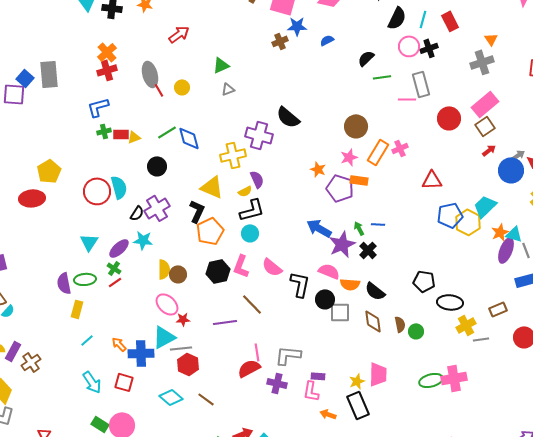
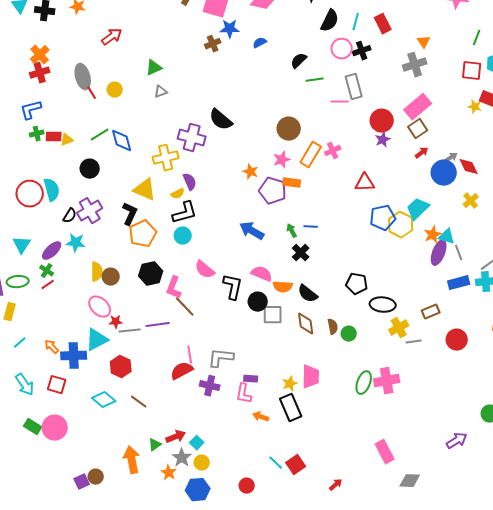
purple star: (342, 244) -> (383, 140), moved, size x0.6
pink L-shape: (241, 266) -> (174, 288), moved
gray line: (181, 348) -> (130, 331), moved
green ellipse: (431, 380) -> (364, 383), turned -55

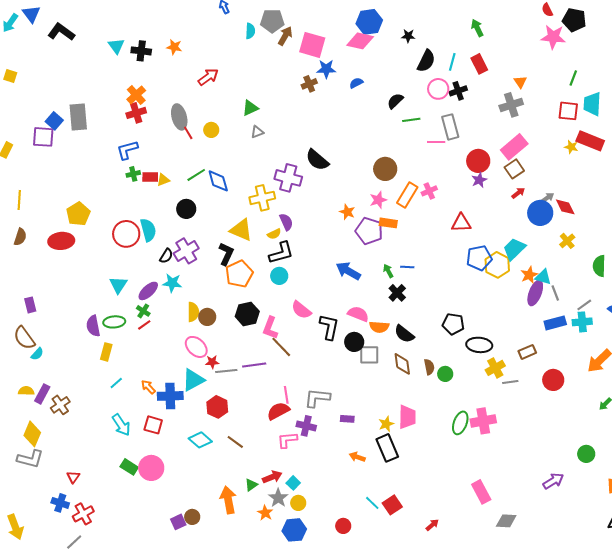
pink L-shape: (244, 394) -> (287, 440), moved, turned 75

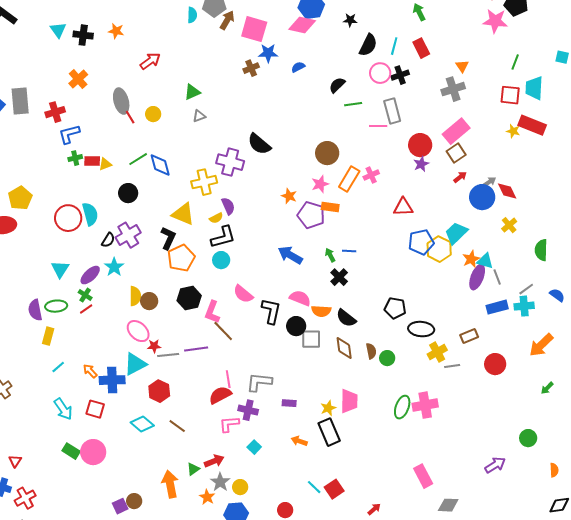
red cross: (136, 113) -> (55, 112), moved
cyan star: (172, 283) -> (114, 267), turned 30
cyan square: (293, 483) -> (254, 447), moved

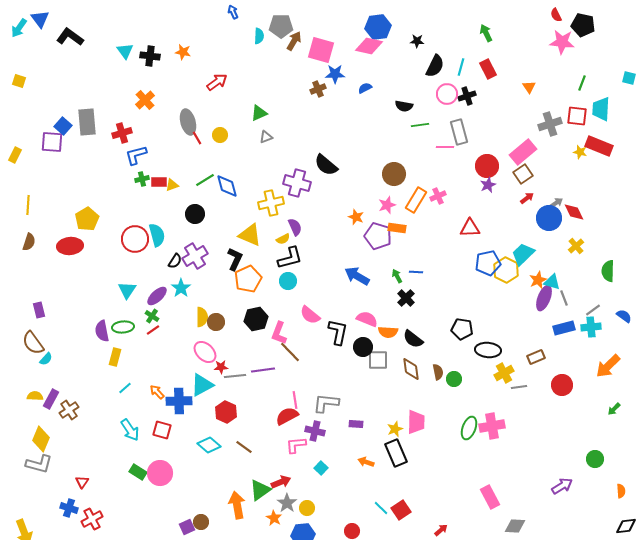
black semicircle: (337, 85) -> (404, 106), turned -126
gray cross: (453, 89) -> (550, 124), moved
green triangle: (193, 469) -> (260, 490), size x1.6

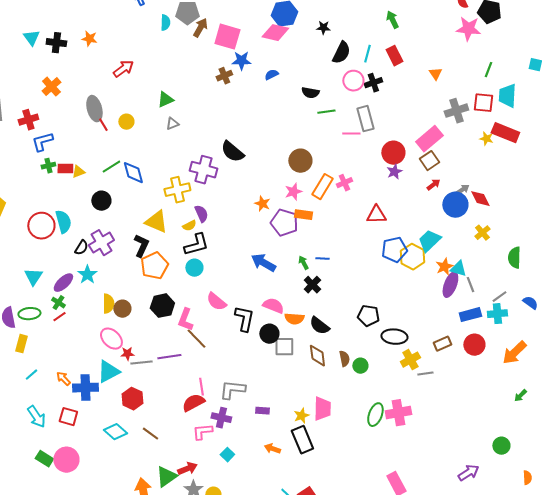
red circle: (562, 385) -> (474, 345), moved

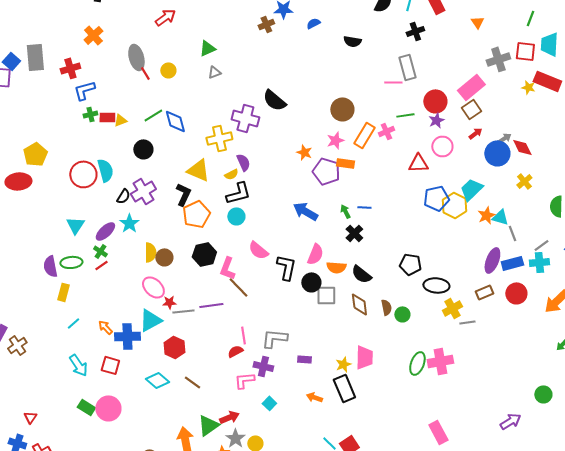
pink circle: (353, 81) -> (442, 146), moved
green line: (326, 112) -> (405, 115), moved
purple ellipse: (450, 285) -> (492, 260), moved
pink semicircle: (273, 306) -> (315, 254), turned 90
red semicircle: (193, 403) -> (235, 351), size x0.7

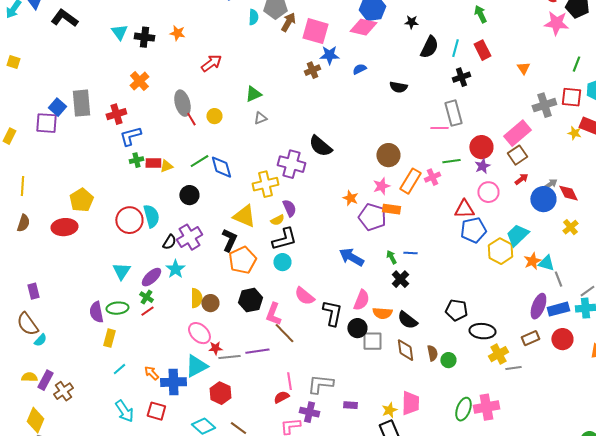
blue pentagon: (436, 198) -> (473, 230), moved

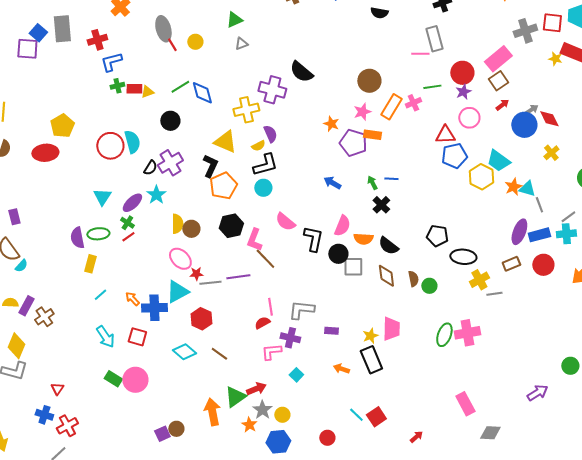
cyan trapezoid: (517, 235) -> (498, 161), turned -100
blue arrow: (351, 257) -> (332, 183), size x0.7

